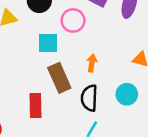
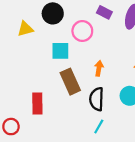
red rectangle: (36, 105) -> (37, 103), moved

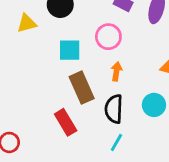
pink circle: (82, 31) -> (108, 37), moved
red rectangle: (37, 103) -> (66, 122), moved, turned -30

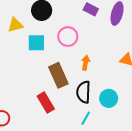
pink circle: (108, 37) -> (68, 37), moved
cyan square: (70, 50) -> (36, 43), moved
cyan circle: (154, 105) -> (109, 98), moved

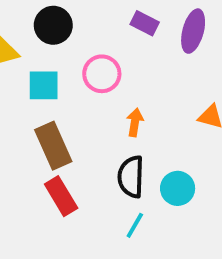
brown rectangle: (58, 75) -> (53, 146), moved

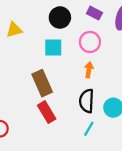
black circle: (53, 25) -> (60, 18), moved
pink circle: (102, 74) -> (90, 42), moved
cyan square: (44, 85) -> (53, 48), moved

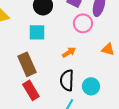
pink circle: (90, 42) -> (83, 23), moved
orange arrow: (89, 70) -> (69, 52), turned 48

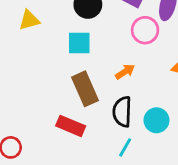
brown rectangle: (27, 64) -> (85, 89), moved
red rectangle: (31, 90) -> (71, 126), turned -36

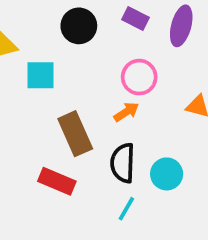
pink circle: (145, 30) -> (139, 77), moved
cyan square: (79, 43) -> (40, 75), moved

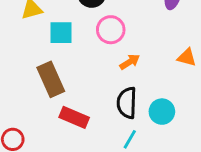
pink circle: (139, 77) -> (111, 30), moved
brown rectangle: (75, 134) -> (51, 79), moved

